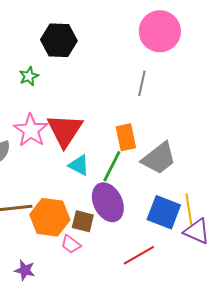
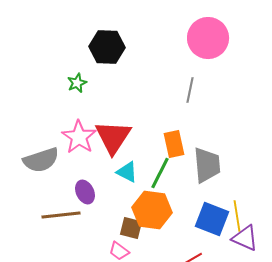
gray trapezoid: (159, 158) -> (207, 165), turned -57
purple ellipse: (108, 202) -> (85, 192), moved, size x0.6
orange hexagon: (50, 217) -> (152, 210), moved

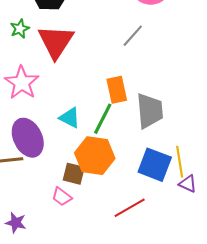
gray line: (190, 90) -> (133, 36), turned 30
red triangle: (113, 137) -> (56, 42), moved
purple ellipse: (85, 192) -> (28, 138), size x1.6
purple triangle: (245, 238) -> (188, 184), size x0.7

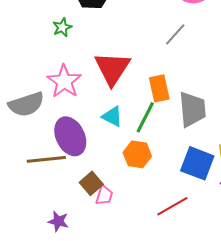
red triangle: (56, 42) -> (112, 68), moved
orange hexagon: (95, 156) -> (137, 154), size x0.7
brown square: (74, 174) -> (91, 183), moved, turned 35
pink trapezoid: (62, 197) -> (104, 195), turned -110

